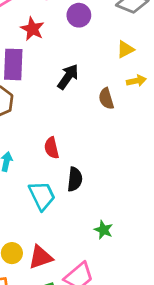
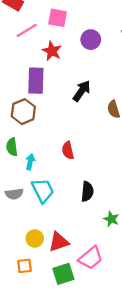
black semicircle: (75, 179) -> (87, 192), moved
cyan trapezoid: (42, 196) -> (43, 190), moved

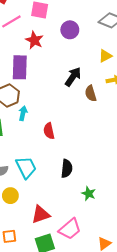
black arrow: (82, 91) -> (73, 77), moved
cyan arrow: (30, 162) -> (23, 113), moved
yellow circle: (35, 238) -> (10, 196), moved

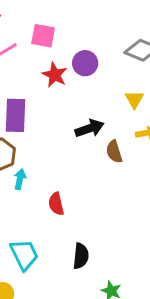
red star: (34, 40) -> (55, 75), moved
yellow triangle: (105, 56) -> (134, 99), turned -32
black arrow: (73, 77) -> (89, 128), turned 36

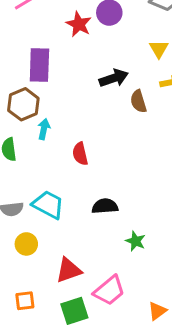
cyan trapezoid: (24, 255) -> (48, 205), turned -36
black semicircle: (81, 256) -> (105, 206), turned -100

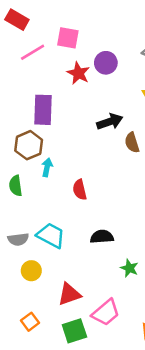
orange square: (25, 301) -> (30, 322), turned -30

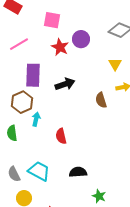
pink line: (33, 52) -> (19, 44), moved
black arrow: (110, 122) -> (65, 84), moved
gray semicircle: (18, 239) -> (14, 174), turned 70

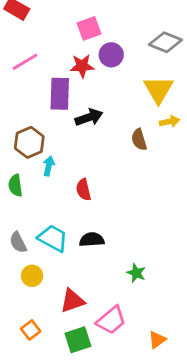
pink square: (52, 20) -> (89, 28), moved, turned -30
red star: (60, 47) -> (82, 66), turned -30
yellow triangle: (115, 64) -> (158, 90), size x1.6
purple rectangle: (33, 75) -> (60, 94), moved
black semicircle: (78, 172) -> (92, 240), moved

